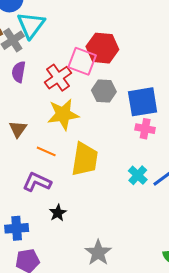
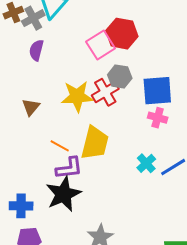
pink square: (82, 61) -> (101, 45), turned 32
red cross: (58, 78) -> (105, 92), moved
orange line: (46, 151) -> (60, 146), moved
purple L-shape: (37, 182) -> (69, 168), moved, turned 144
black star: (58, 213) -> (63, 194), size x2.0

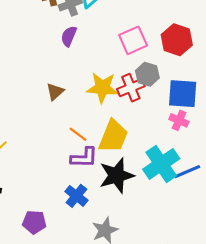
red hexagon: (122, 34) -> (177, 40), moved
cyan cross: (146, 163) -> (161, 164), size x1.8
black star: (63, 194) -> (117, 175), moved
blue cross: (21, 206) -> (76, 196), moved, turned 30

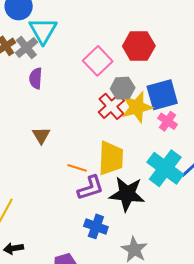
yellow star: (102, 88) -> (137, 107), moved
pink cross: (179, 120) -> (168, 121), turned 30
black star: (117, 175) -> (127, 194), turned -30

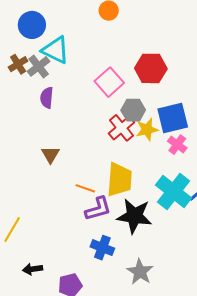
cyan triangle: (43, 31) -> (55, 50), turned -36
yellow star: (137, 107) -> (147, 129), size x0.7
black arrow: (13, 248) -> (33, 269), moved

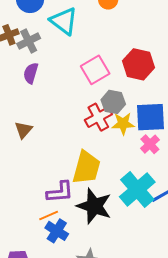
cyan triangle: (55, 50) -> (64, 21), moved
orange line: (85, 188) -> (49, 215), moved, turned -54

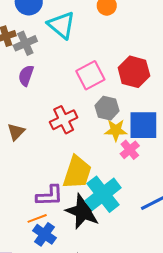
red cross: (98, 117) -> (64, 120), moved
pink cross: (150, 144) -> (130, 150), moved
cyan cross: (137, 189) -> (103, 194), moved

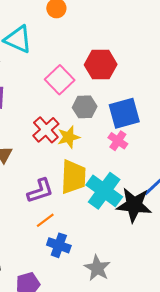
yellow star: (116, 130) -> (69, 137), moved
purple L-shape: (50, 196) -> (40, 191), moved
black star: (83, 211) -> (134, 205), moved
orange line: (37, 218) -> (45, 220), moved

